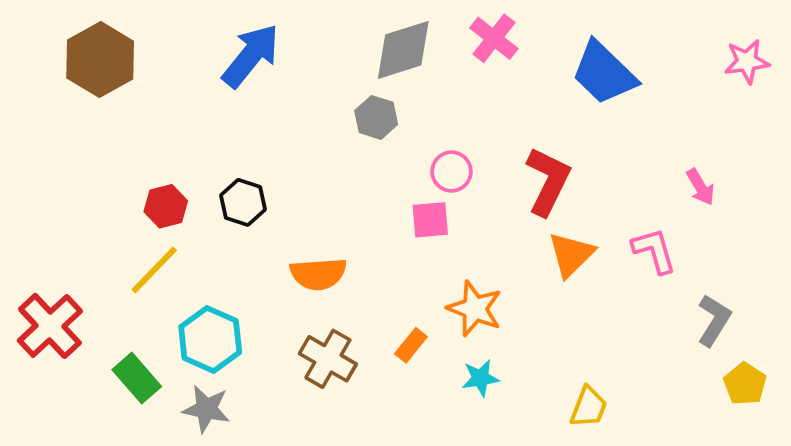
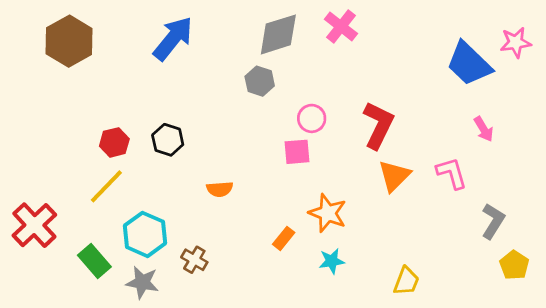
blue trapezoid: (604, 73) -> (469, 64), moved
orange semicircle: (318, 274) -> (220, 189), size x0.7
brown cross: (328, 359) -> (194, 260), moved, size x0.7

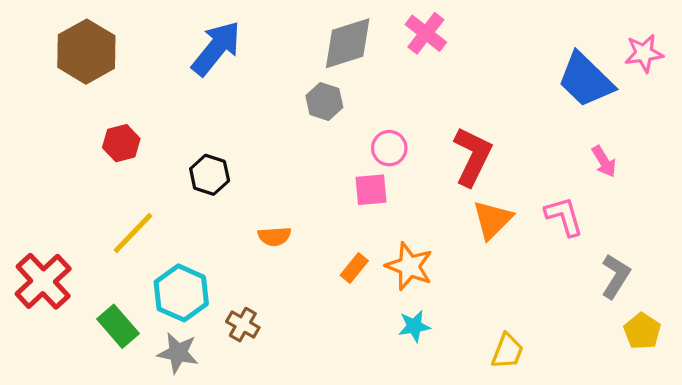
red hexagon: (114, 142) -> (121, 143), moved
orange rectangle: (284, 238) -> (354, 268), moved

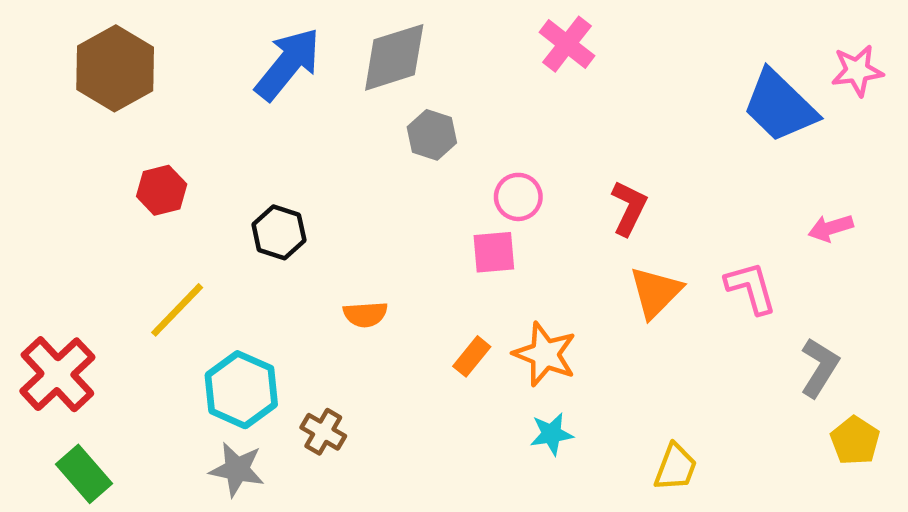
gray diamond: (348, 43) -> (394, 57), moved
red L-shape: (472, 156) -> (629, 208), size x0.7
pink arrow: (604, 161) -> (831, 228), moved, turned 104
green rectangle: (118, 326) -> (84, 474), moved

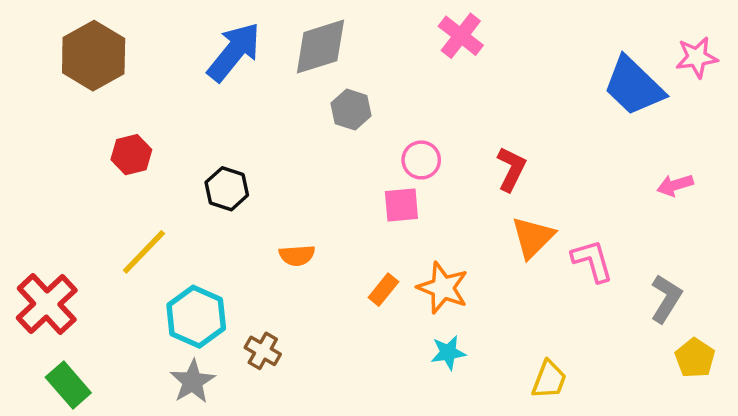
pink L-shape: (751, 288) -> (592, 261), moved
gray star: (237, 469) -> (193, 381), turned 30

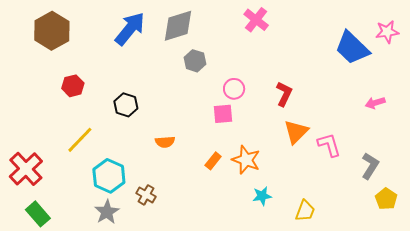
cyan star: (448, 353) -> (262, 196), moved

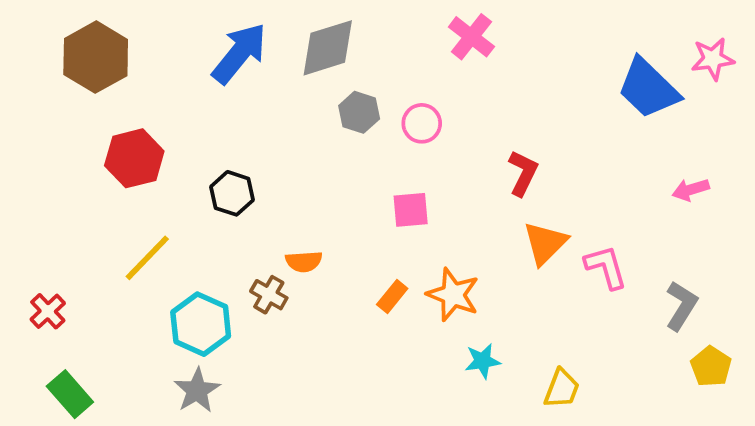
red hexagon: (73, 86) -> (134, 158), size x1.4
pink circle: (234, 89) -> (422, 123), moved
red cross: (26, 169) -> (48, 311), size x0.6
brown cross: (146, 195) -> (269, 295), moved

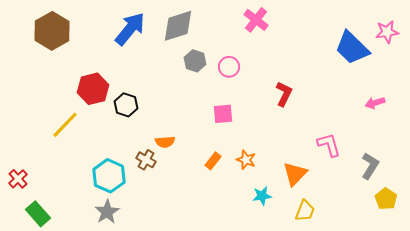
red hexagon: (134, 158) -> (93, 89), moved
orange triangle: (545, 243) -> (295, 174), moved
yellow line: (147, 258) -> (65, 125), moved
orange star: (453, 295) -> (246, 160), size x0.7
red cross: (48, 311) -> (18, 179), moved

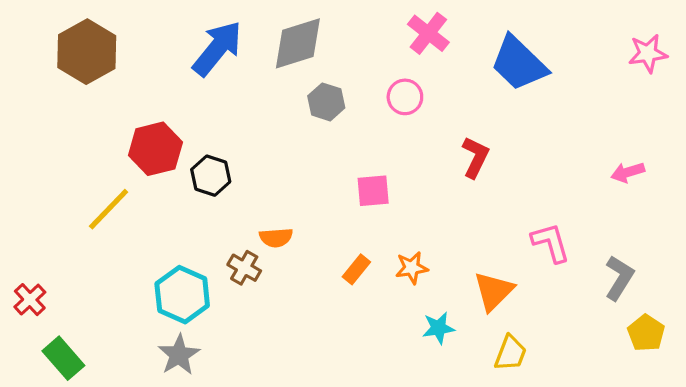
blue trapezoid: (352, 48) -> (519, 63), moved
pink circle: (229, 67) -> (405, 97), moved
orange star: (246, 160) -> (412, 268), turned -30

